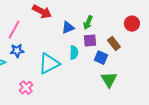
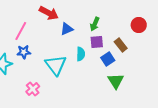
blue triangle: (68, 28) -> (67, 29), moved
blue square: (101, 58) -> (108, 59), turned 32
cyan triangle: (49, 64) -> (56, 65), turned -40

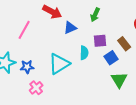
green arrow: (95, 24) -> (95, 15), moved
blue star: (24, 52) -> (27, 67), moved
cyan triangle: (56, 65) -> (59, 64), turned 35

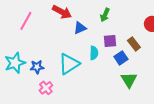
pink line: (24, 30) -> (26, 21), moved

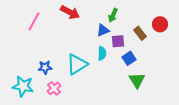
blue triangle: (80, 28) -> (103, 30), moved
brown rectangle: (134, 44) -> (140, 33), moved
cyan star: (15, 63) -> (23, 86), moved, turned 30

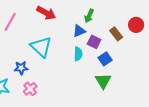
purple square: (118, 41) -> (94, 42), turned 32
cyan triangle: (77, 64) -> (41, 47), moved, turned -45
green triangle: (137, 80) -> (103, 81), moved

